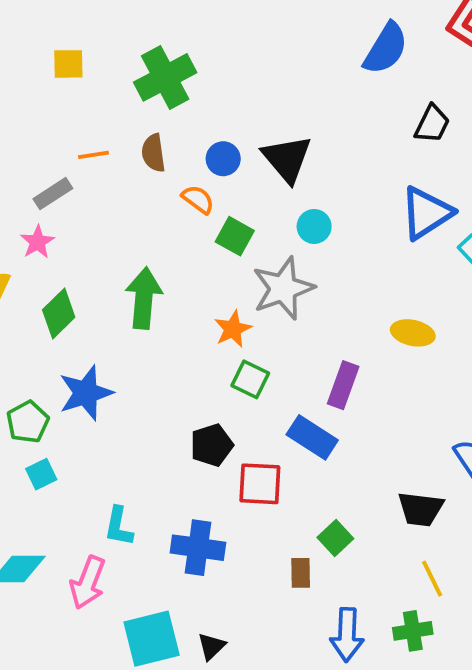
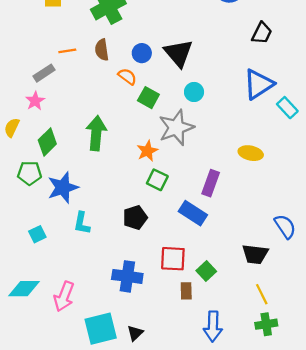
green pentagon: (28, 422) -> (30, 173), moved, turned 30
red square: (260, 484) -> (173, 259), moved
cyan L-shape: (119, 526) -> (82, 223), moved
green cross: (413, 631) -> (266, 324), moved

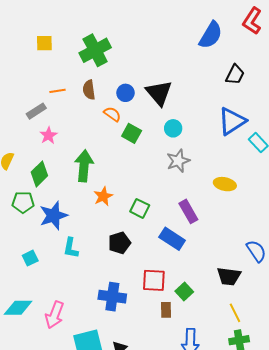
pink star: (35, 101) -> (48, 135), moved
gray star: (176, 128) -> (178, 161), moved, size x0.7
orange star: (147, 151) -> (103, 196), moved
purple rectangle: (211, 183) -> (188, 211), turned -50

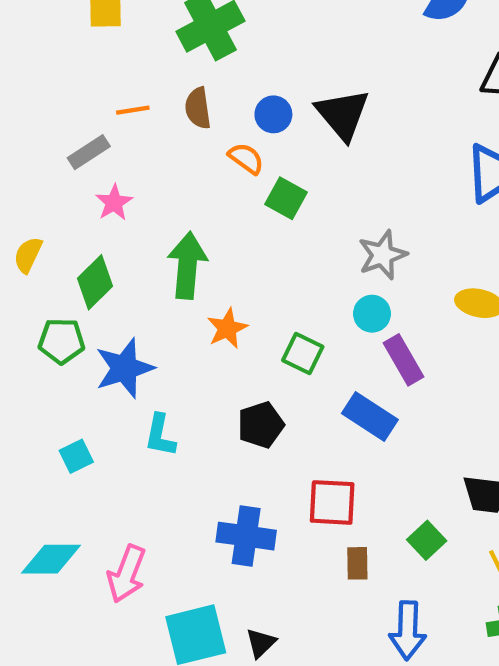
cyan circle: (173, 128) -> (372, 314), moved
green square: (184, 292) -> (427, 540), moved

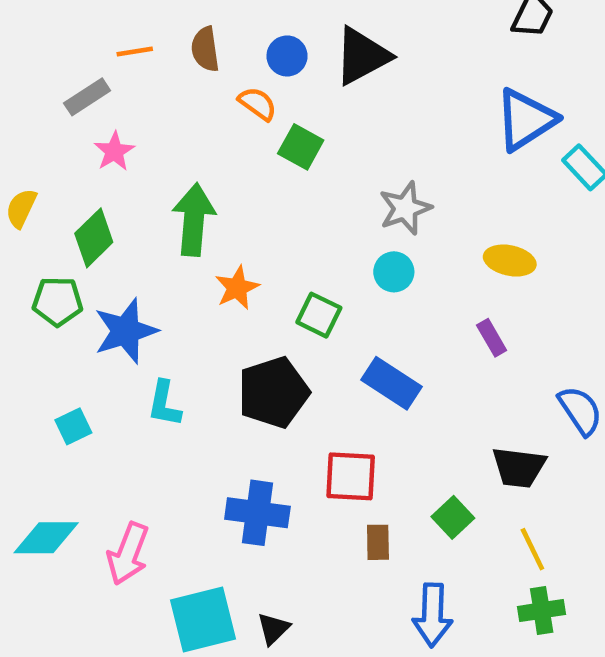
black triangle: (343, 114) -> (362, 56), turned 42
purple rectangle: (403, 360) -> (492, 338), moved, size x0.7
black pentagon: (261, 425) -> (273, 392), size x1.4

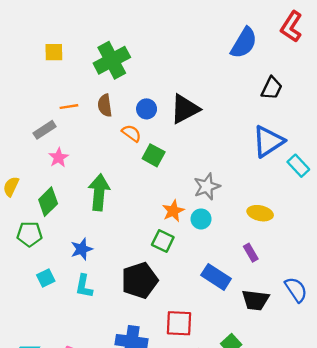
orange star: (237, 288) -> (173, 211), moved
blue star: (126, 331) -> (82, 249), moved, size x0.7
blue rectangle: (392, 383) -> (216, 277), moved
cyan square: (73, 426) -> (46, 278), moved
black trapezoid: (519, 467) -> (255, 300), moved

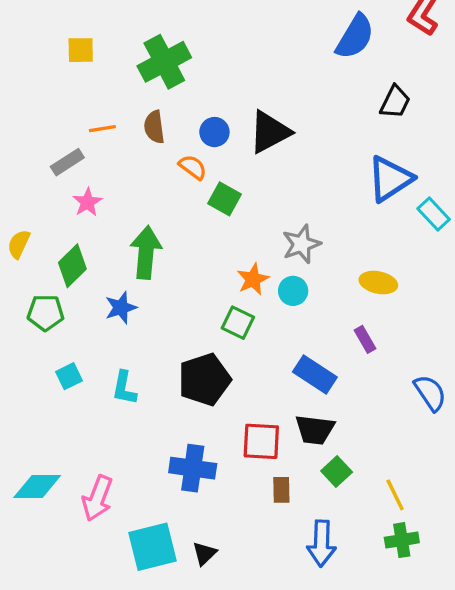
blue star: (82, 249) -> (121, 308), moved
black trapezoid: (255, 300) -> (315, 430), moved

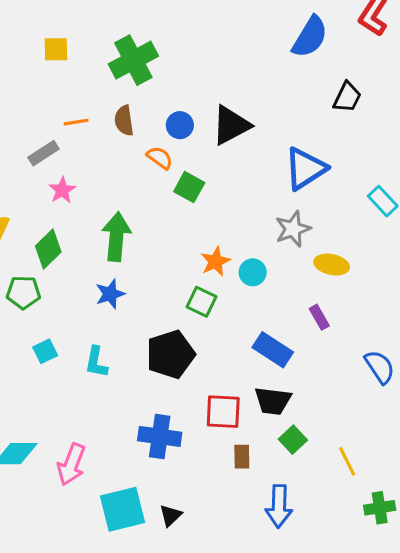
blue triangle: (390, 179) -> (305, 169), moved
gray star: (301, 244) -> (293, 229), moved
blue star: (121, 308) -> (110, 294), moved
green cross: (402, 540) -> (380, 508), moved

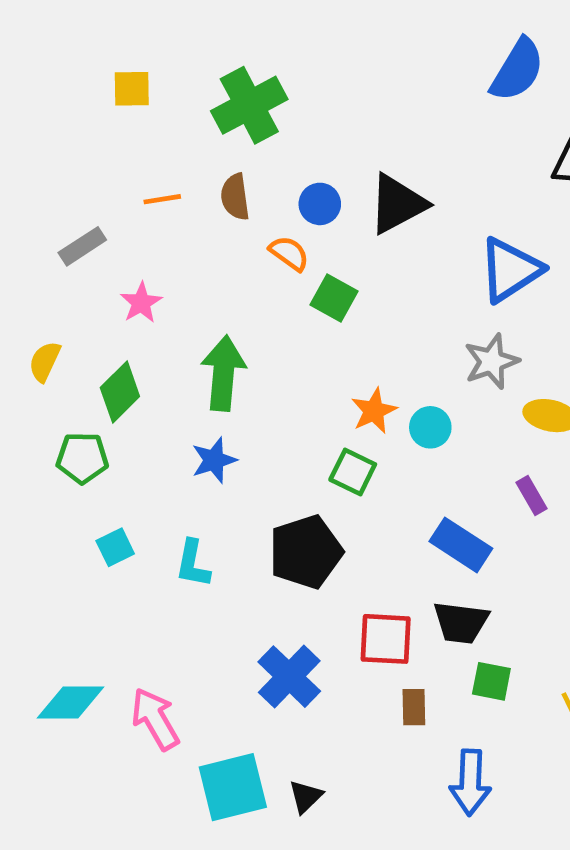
gray rectangle: (44, 153) -> (82, 246), moved
blue cross: (160, 436) -> (289, 677), turned 36
green square: (293, 440) -> (491, 681), turned -36
pink arrow: (71, 464) -> (155, 719), turned 129

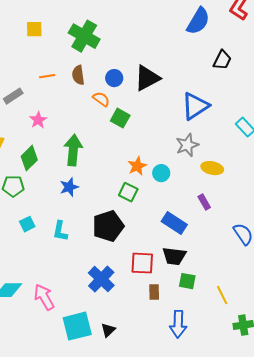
green cross: (249, 105) -> (84, 36), turned -32

